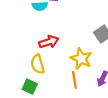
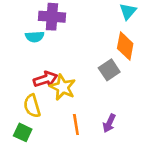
yellow star: (81, 59) -> (63, 87), moved

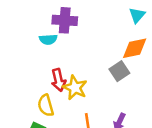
orange diamond: (125, 46) -> (135, 48), turned 68
red arrow: (45, 79) -> (58, 80), turned 95

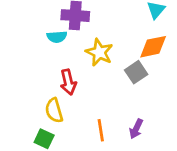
yellow star: (75, 88) -> (99, 52), moved

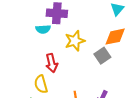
yellow star: (99, 52) -> (75, 41), turned 30

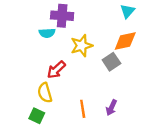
red arrow: (52, 63) -> (56, 70), turned 60

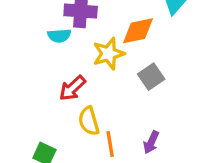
orange diamond: (125, 41) -> (138, 31), moved
yellow semicircle: (45, 93) -> (89, 121), moved

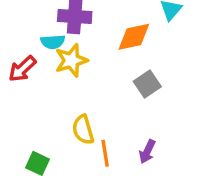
yellow star: (108, 54) -> (71, 60), moved
red arrow: (72, 88) -> (22, 69), moved

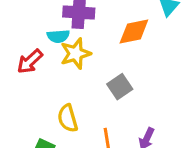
gray square: (147, 84) -> (120, 87), moved
yellow semicircle: (83, 130) -> (68, 118), moved

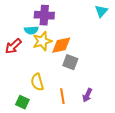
orange diamond: (134, 31) -> (61, 45), moved
gray square: (120, 87) -> (70, 62), turned -35

